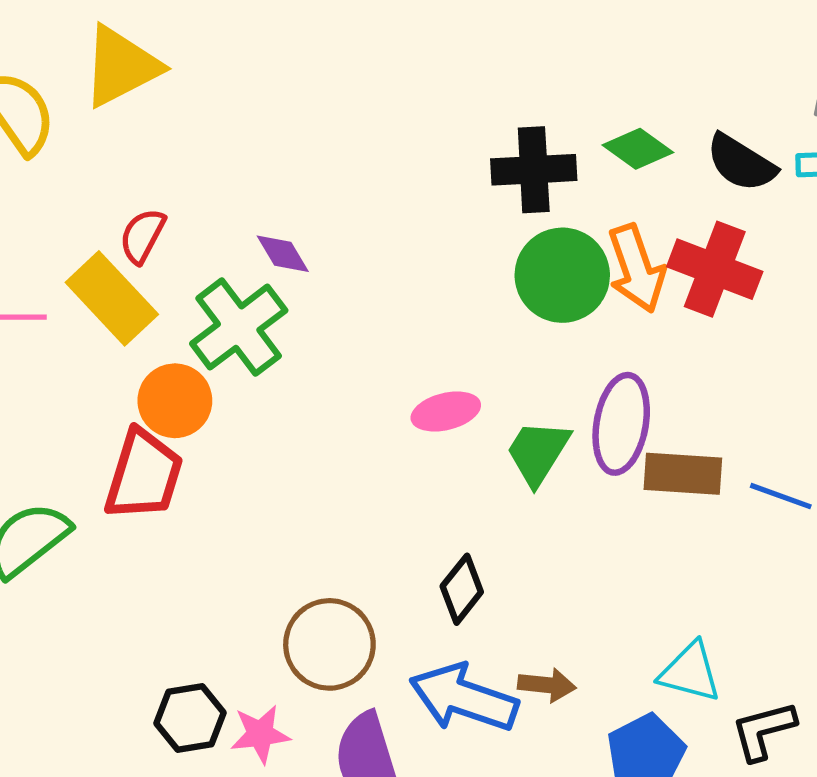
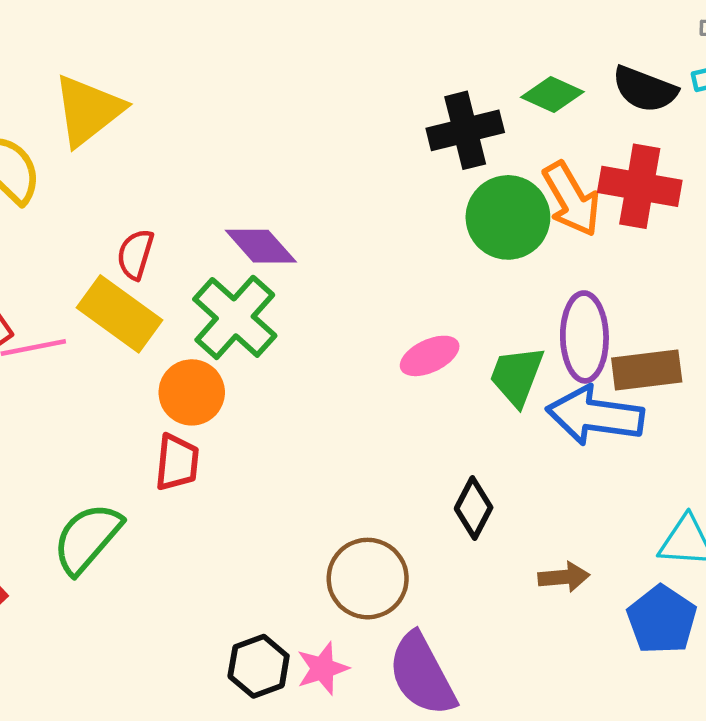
purple diamond: (283, 254) -> (261, 246), size x1.4
red trapezoid: (144, 475) -> (177, 462), size x0.7
blue arrow: (464, 698) -> (595, 416), moved

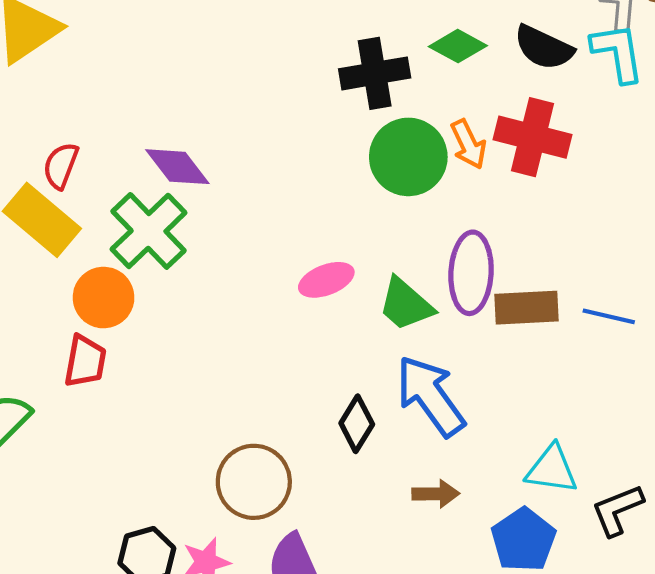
orange arrow: (572, 199) -> (468, 144), size x0.7
green trapezoid: (517, 376) -> (406, 304), turned -74
blue arrow: (595, 416) -> (430, 396), moved, turned 42

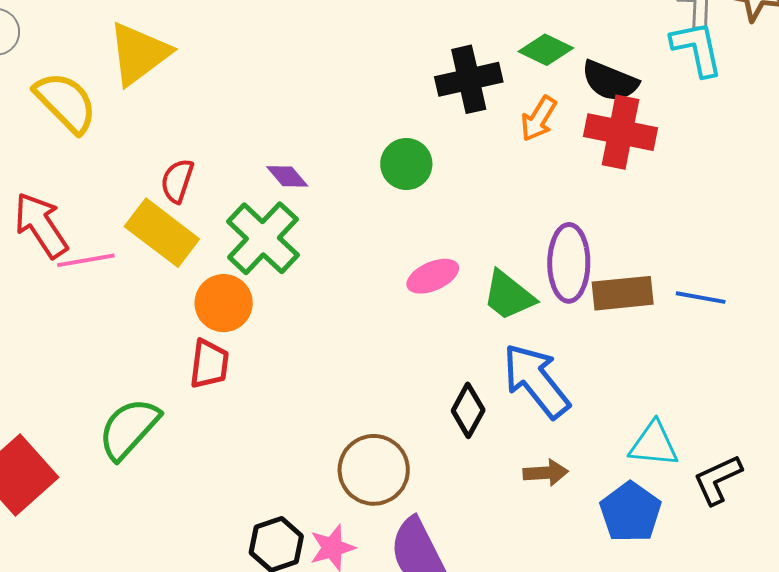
black semicircle: (544, 48) -> (610, 81), moved
orange arrow: (468, 144) -> (539, 119), moved, turned 60
green circle: (408, 157) -> (406, 164), moved, size x0.7
purple diamond: (177, 167) -> (287, 176), size x0.7

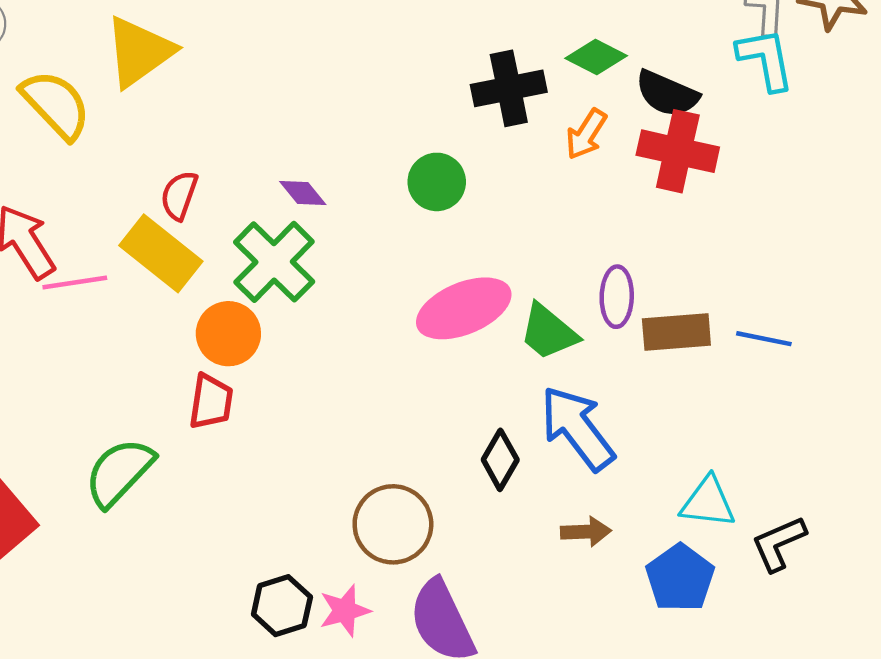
purple ellipse: (569, 263) -> (617, 297), size x0.7
pink ellipse: (433, 276) -> (464, 308), size x1.6

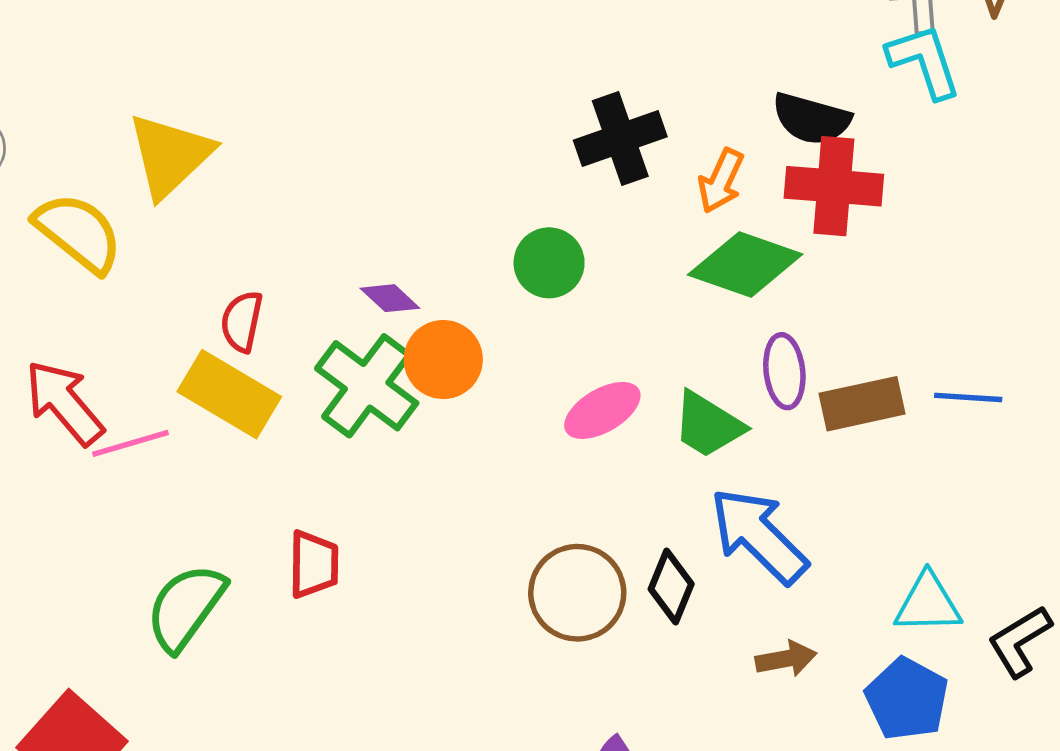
green diamond: (596, 57) -> (745, 264), moved, size x1.5
pink ellipse: (464, 308) -> (602, 410), size x0.7
orange circle: (228, 334) -> (443, 359), moved
green semicircle: (119, 472) -> (186, 607), moved
brown circle: (393, 524) -> (577, 593), moved

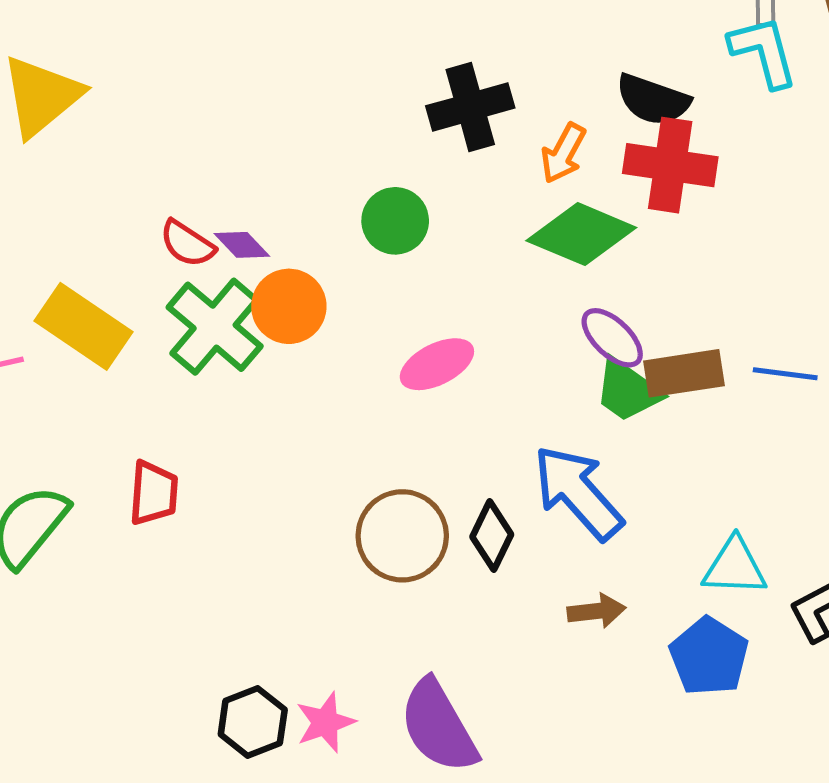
red semicircle: (242, 321) -> (187, 244), moved, turned -72
purple ellipse: (784, 371) -> (612, 338), turned -44
green trapezoid: (708, 425) -> (628, 390), moved

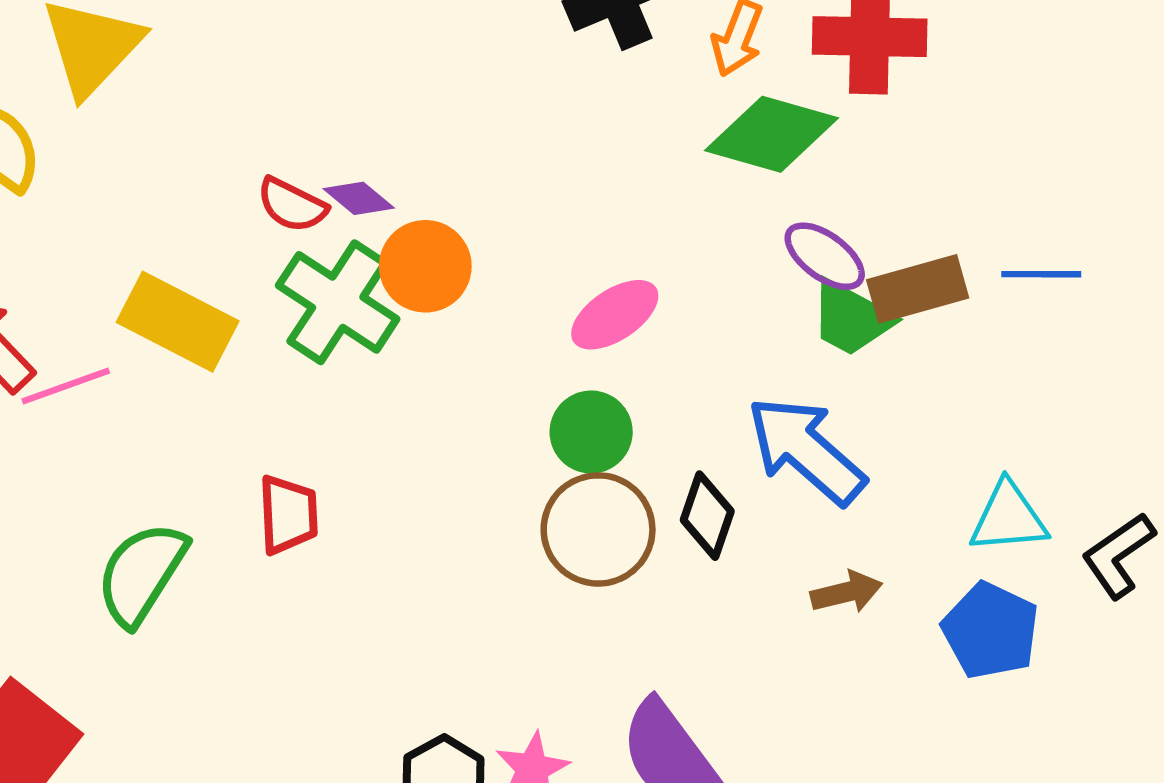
green circle: (395, 221) -> (591, 432), moved

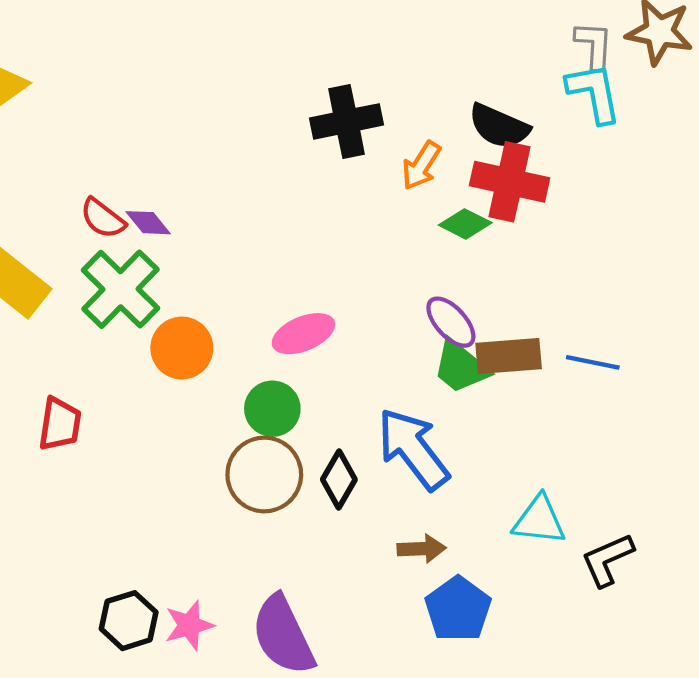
green diamond: (771, 134) -> (465, 224), moved, size x0.6
orange circle: (425, 266) -> (182, 348), moved
blue pentagon: (991, 631) -> (458, 609), moved

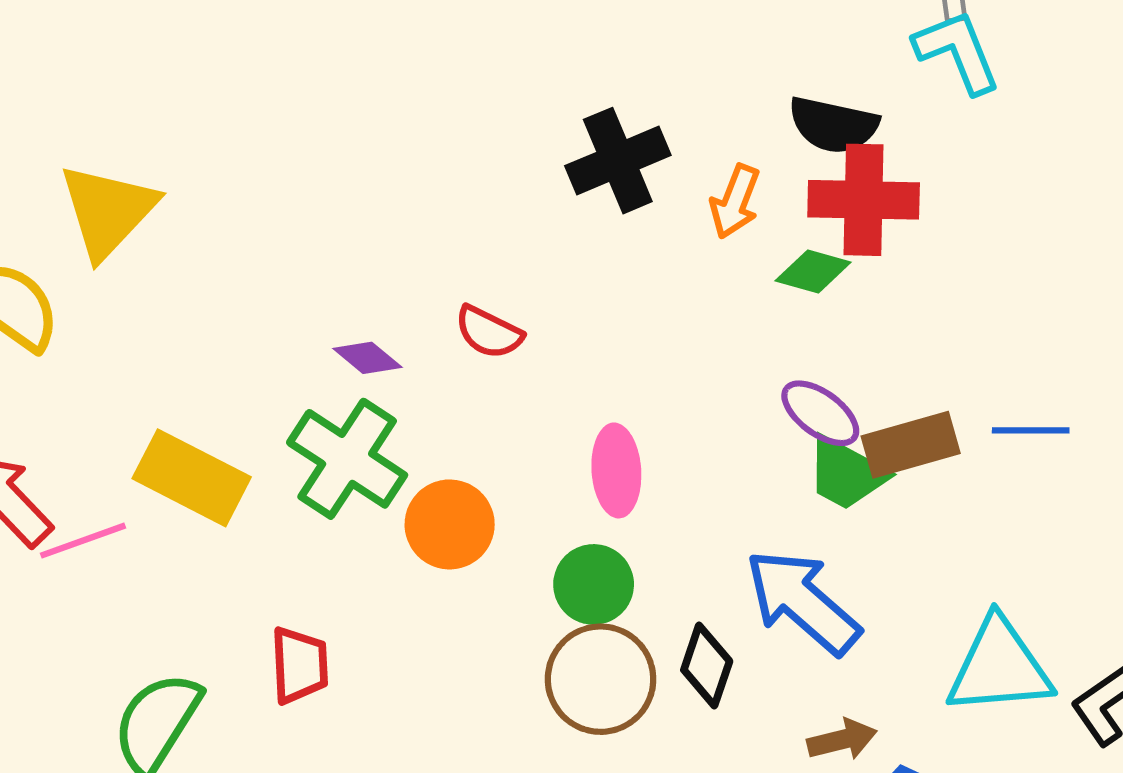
red semicircle: (103, 218) -> (489, 332), moved
pink ellipse: (303, 334) -> (616, 470), turned -60
cyan triangle: (539, 520) -> (999, 667), size x1.4

